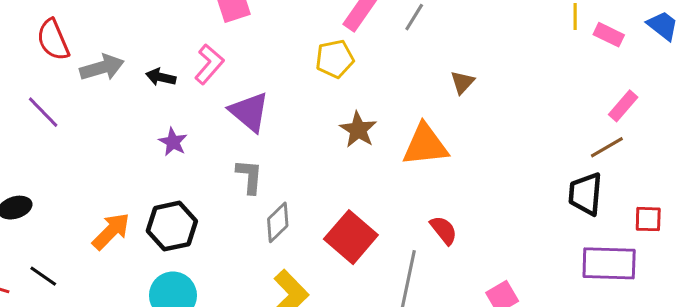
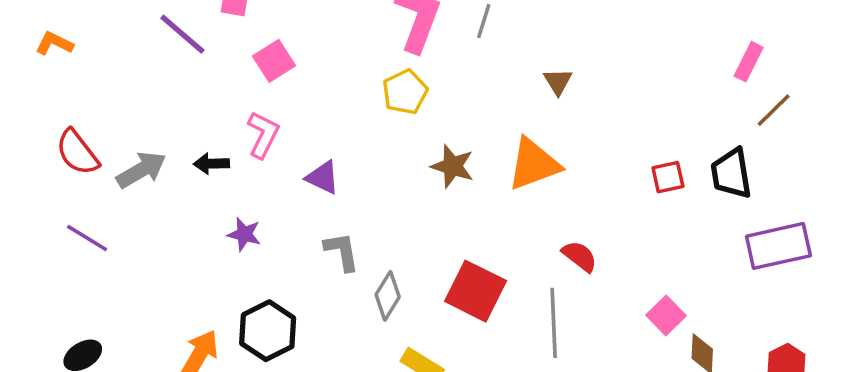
purple triangle: (249, 112) -> (323, 177), size x0.7
brown line: (607, 147) -> (774, 110), moved
red square: (648, 219) -> (668, 177), moved

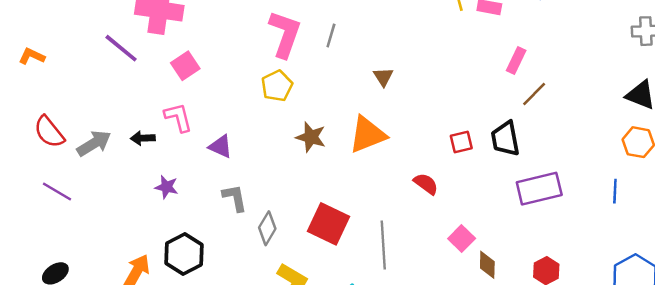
pink L-shape: (263, 135) -> (178, 117), turned -40
red semicircle: (580, 256) -> (426, 184), moved

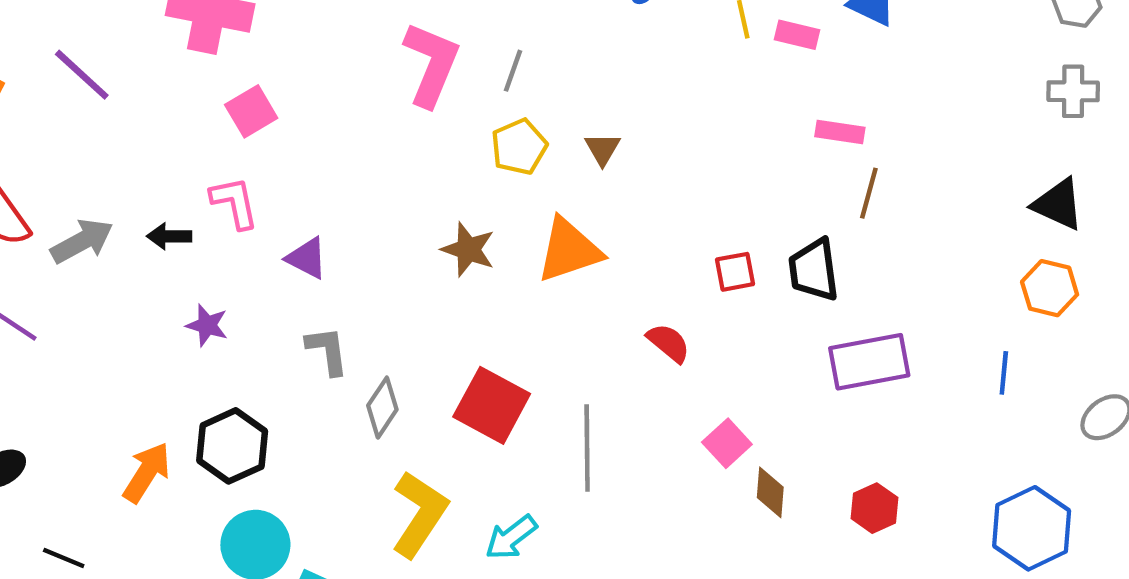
purple line: (121, 48) -> (82, 75), moved
pink rectangle: (516, 61) -> (840, 132), turned 70
yellow pentagon: (277, 86) -> (519, 147), moved
brown line: (534, 94) -> (869, 193), turned -32

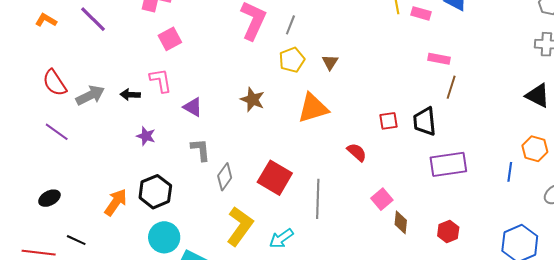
brown star: (468, 249) -> (253, 100), moved
orange hexagon: (1050, 288) -> (535, 149), moved

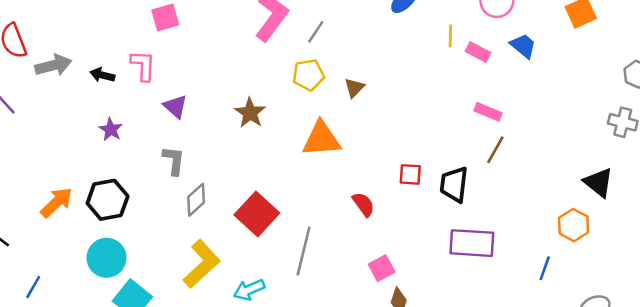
orange hexagon: (535, 149) -> (574, 225), moved

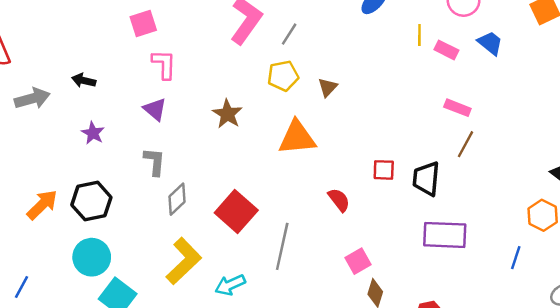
gray arrow: (53, 65) -> (32, 99), moved
pink L-shape: (143, 66) -> (164, 64), moved

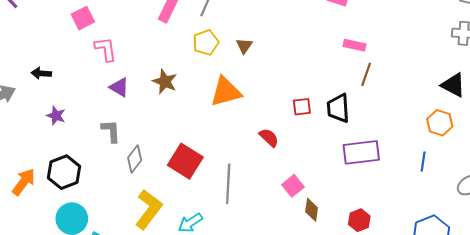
purple triangle: (155, 109) -> (119, 87), moved

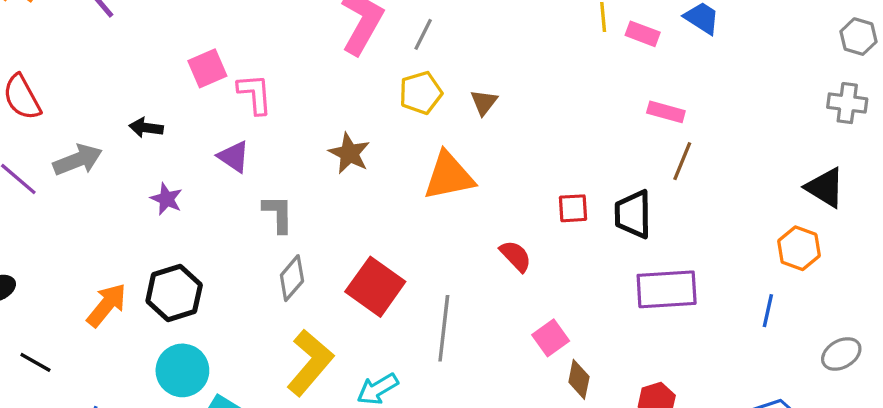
pink square: (83, 18) -> (207, 68), moved
purple triangle: (119, 87) -> (234, 157), moved
gray L-shape: (111, 131) -> (278, 214), moved

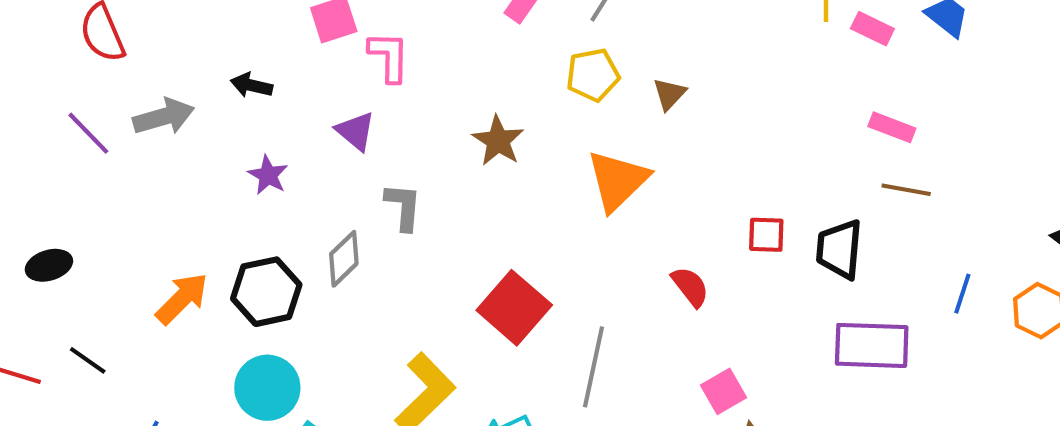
brown line: (682, 161) -> (906, 190), turned 72
orange triangle: (449, 176) -> (618, 180), turned -38
gray diamond: (292, 278) -> (344, 259), moved
blue line: (768, 311) -> (962, 294), moved

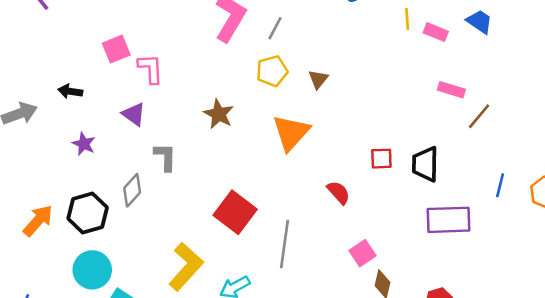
brown line: (906, 190) -> (479, 116), moved, turned -56

